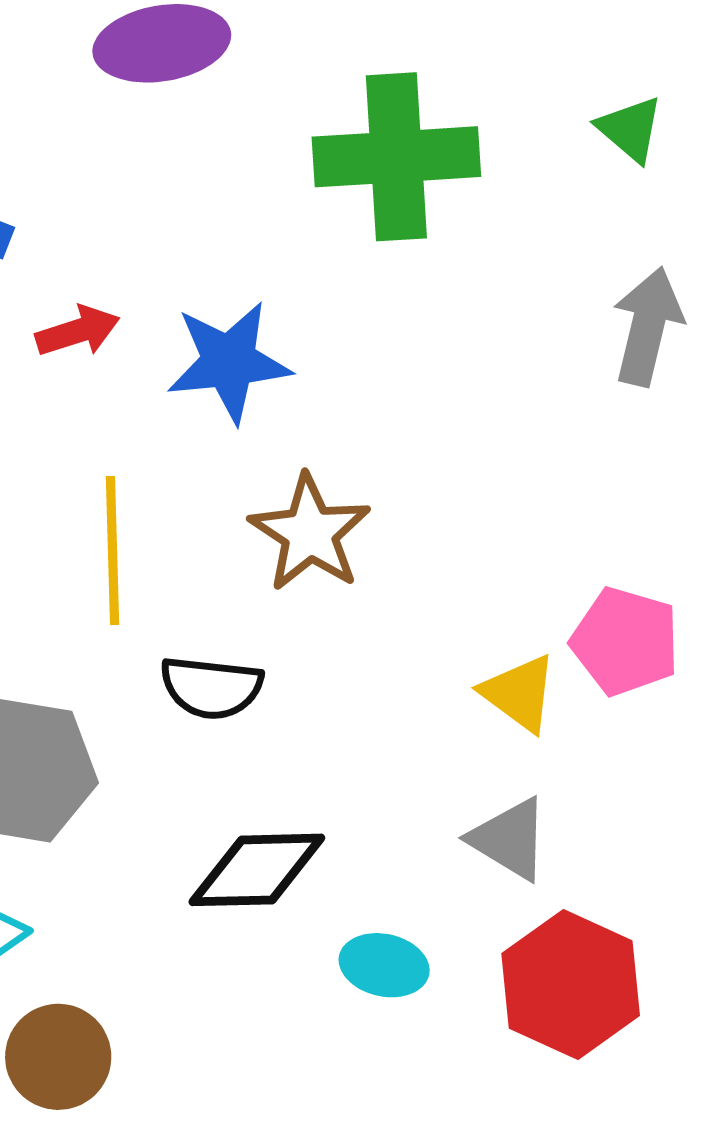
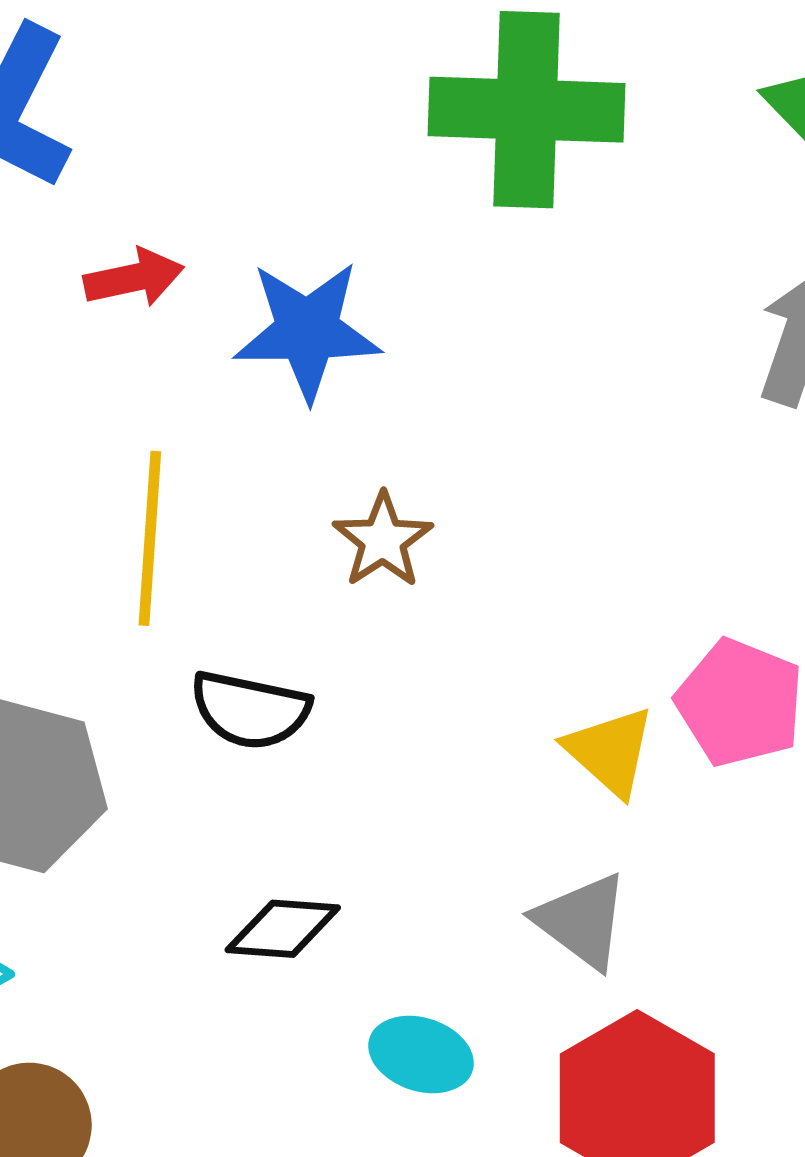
brown star: (310, 533) -> (383, 540), size x0.7
black diamond: (257, 870) -> (283, 929), size x0.7

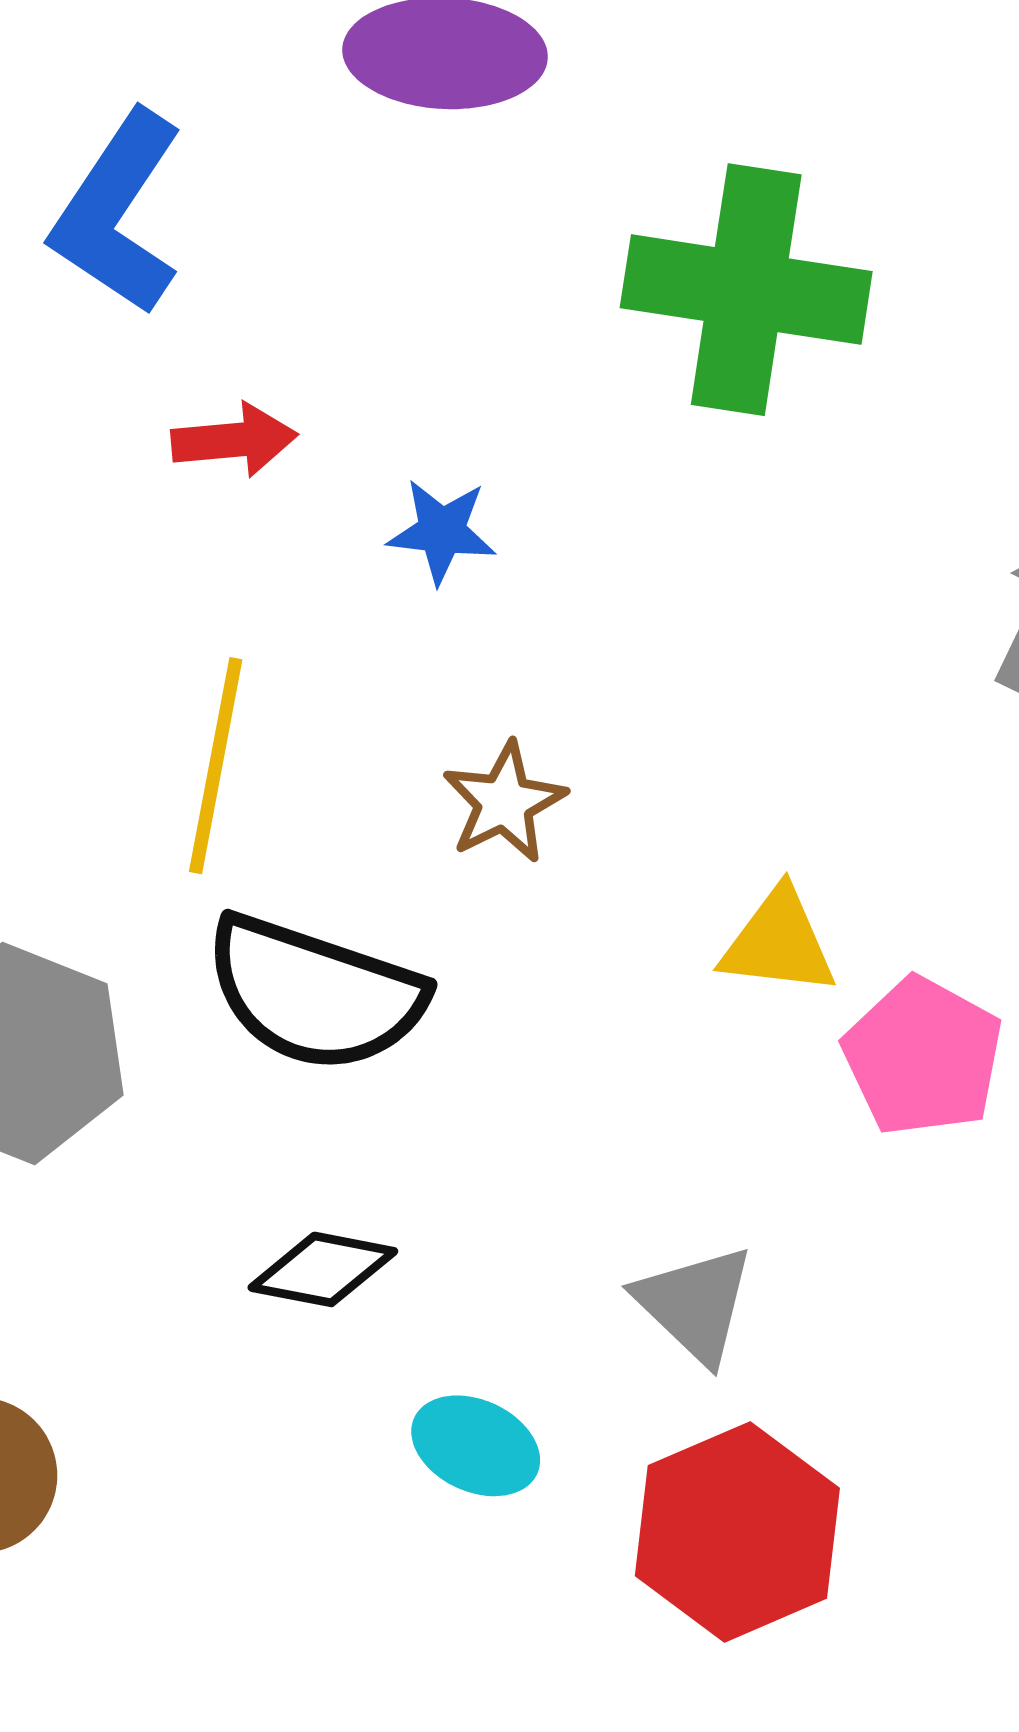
blue star: (307, 331) -> (442, 531), size x0.6
black semicircle: (250, 710) -> (315, 993), size x1.5
yellow triangle: (610, 751) -> (779, 942), moved, turned -42

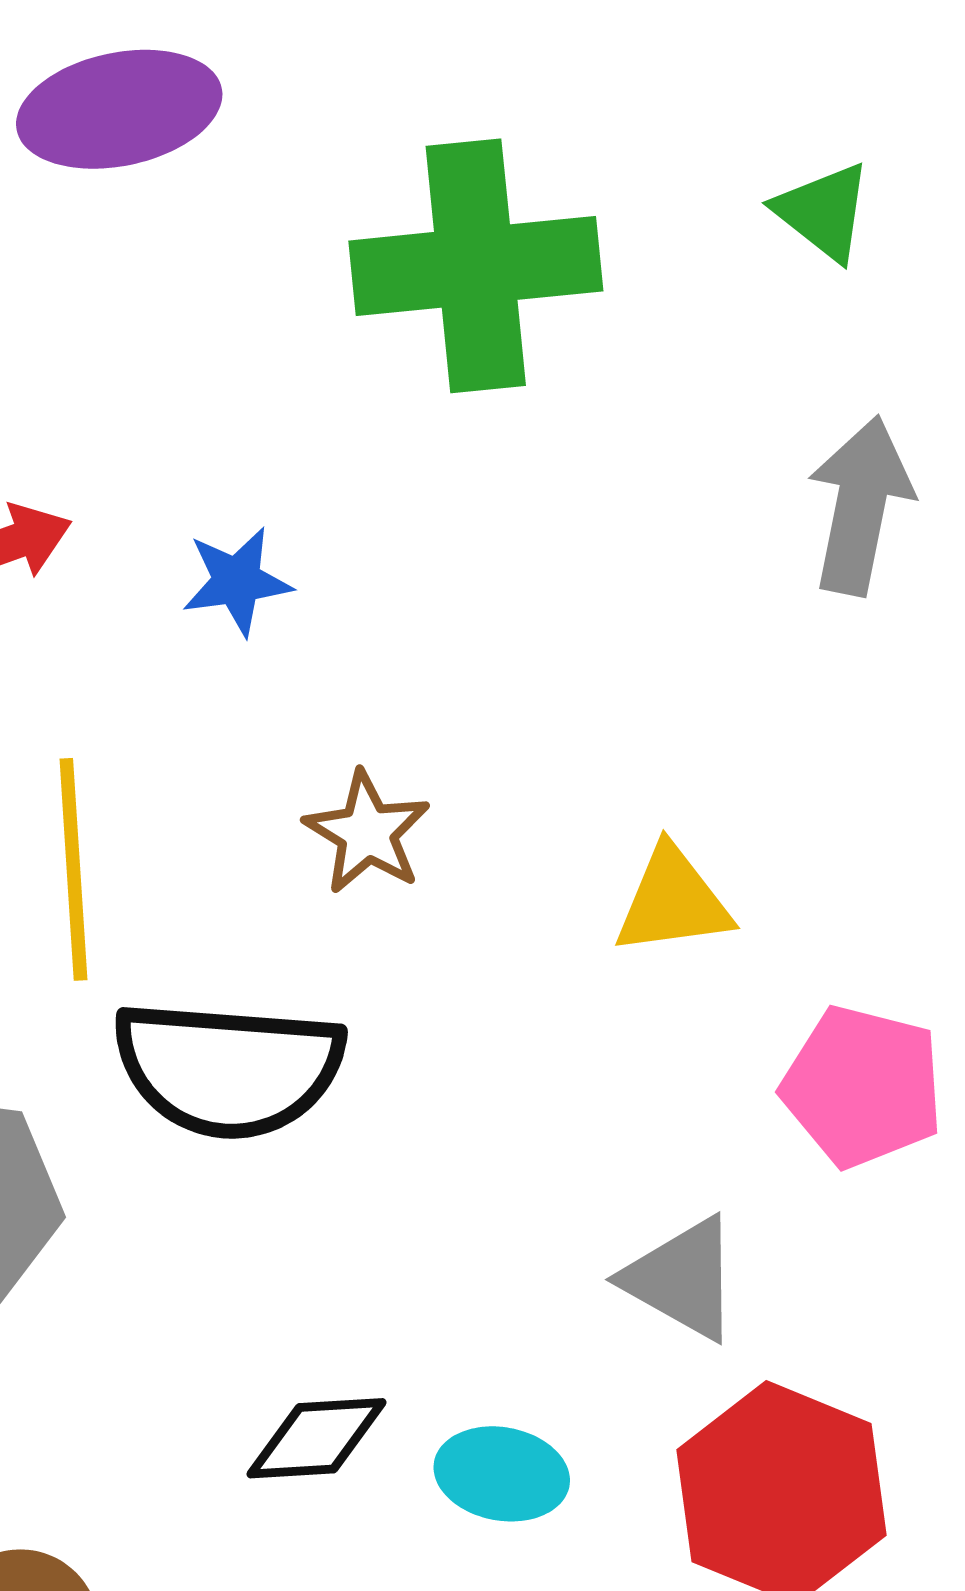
pink pentagon: (923, 1057) -> (863, 1086), moved
black diamond: (323, 1269) -> (316, 1438), moved

